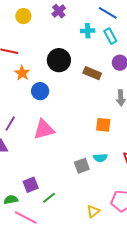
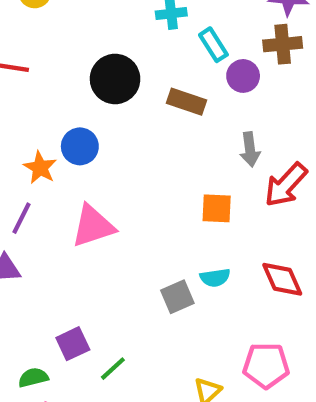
cyan rectangle: (110, 36) -> (213, 45), moved
orange star: (22, 73) -> (40, 168), moved

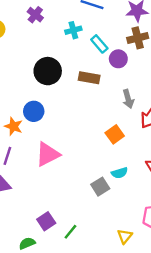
orange square: (217, 208) -> (115, 134), turned -30

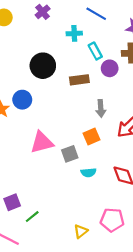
brown rectangle: (89, 78) -> (79, 80), turned -30
gray arrow: (128, 99) -> (101, 108), moved
pink triangle: (48, 154) -> (42, 142), moved
gray square: (100, 187) -> (70, 154), moved

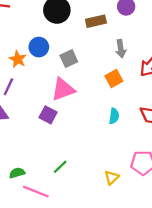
gray square: (70, 154) -> (69, 59), moved
cyan semicircle: (88, 173) -> (114, 116), turned -72
purple square: (12, 202) -> (48, 115), moved, turned -35

